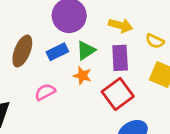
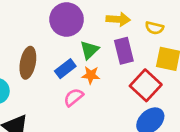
blue rectangle: (57, 52) -> (65, 69), moved
pink semicircle: (45, 92) -> (74, 97), moved
red square: (118, 94) -> (146, 85), moved

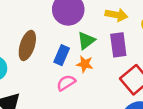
blue rectangle: (65, 69) -> (62, 55), turned -36

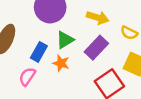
purple rectangle: (118, 45) -> (96, 48), turned 45
pink semicircle: (66, 83) -> (27, 77), moved, turned -30

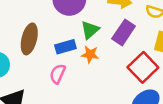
blue rectangle: (39, 52) -> (65, 47), turned 54

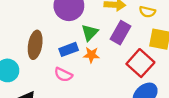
pink semicircle: (58, 74) -> (63, 75), turned -84

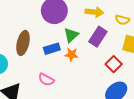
red square: (140, 63) -> (114, 64), size x0.7
pink semicircle: (63, 75) -> (46, 80), moved

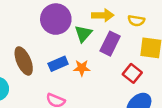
green triangle: (71, 35) -> (83, 34), moved
brown ellipse: (23, 43) -> (24, 61), turned -30

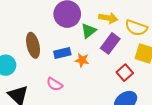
yellow semicircle: (136, 21) -> (136, 28), size x1.5

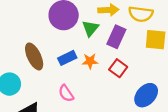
red square: (125, 73) -> (118, 68), moved
pink semicircle: (54, 84) -> (66, 93), turned 35

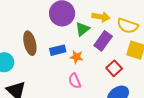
red square: (118, 68) -> (114, 68), moved
pink semicircle: (66, 93) -> (75, 81), moved

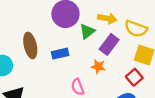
orange star: (76, 57) -> (98, 67), moved
red square: (114, 68) -> (134, 77), moved

